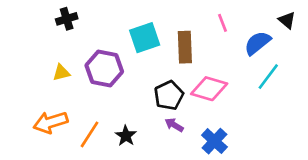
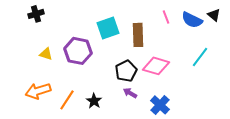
black cross: (67, 19) -> (36, 14), moved
blue semicircle: (257, 43) -> (192, 20), moved, turned -115
yellow triangle: (61, 73) -> (46, 54), turned 32

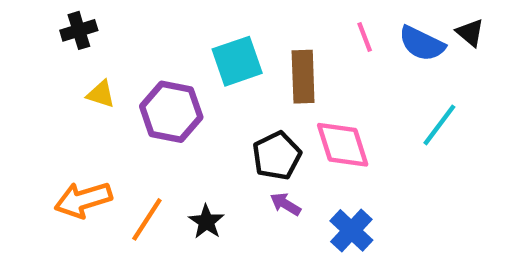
yellow triangle: (46, 54) -> (101, 94), moved
pink diamond: (156, 66) -> (343, 145), turned 56

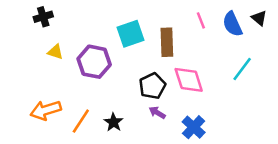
blue semicircle: (422, 44) -> (232, 24), turned 40

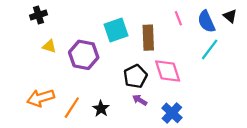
cyan line: (242, 69) -> (210, 49), moved

